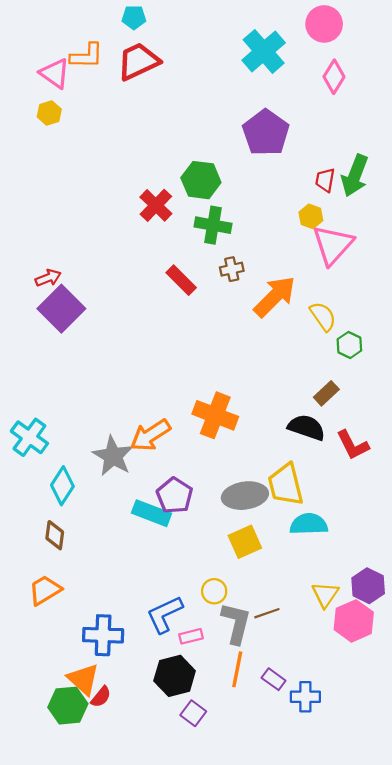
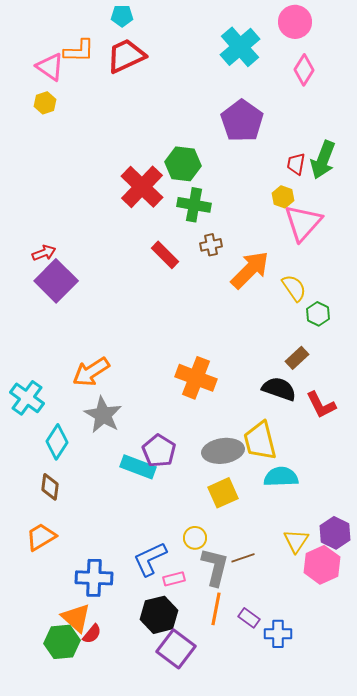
red cross: (156, 205) -> (142, 187), size x1.4
orange arrow: (150, 435) -> (91, 372), moved
purple square: (193, 713) -> (176, 649), size x1.6

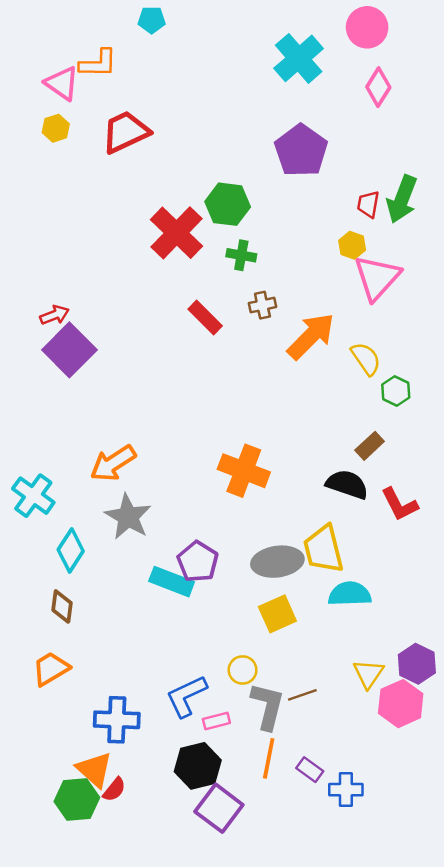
red trapezoid: (126, 56) -> (125, 132), moved
green cross: (194, 205) -> (241, 255), size x0.7

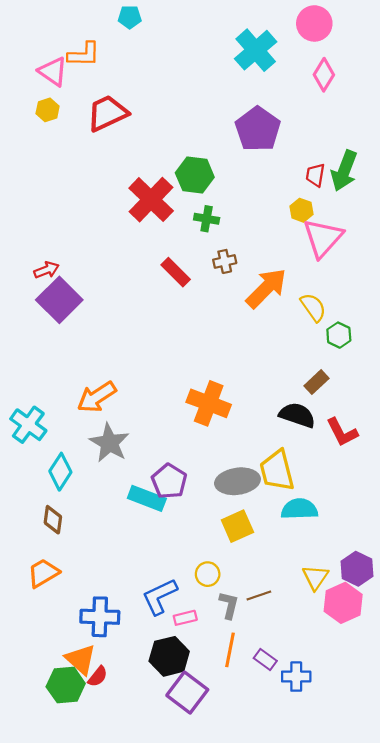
gray L-shape: (267, 706) -> (229, 605), size x0.7

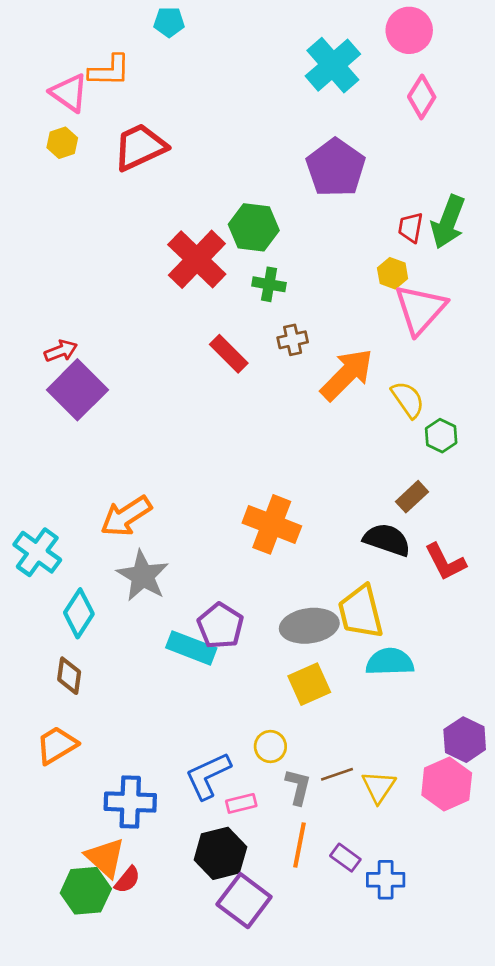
yellow triangle: (315, 577) -> (379, 787), moved

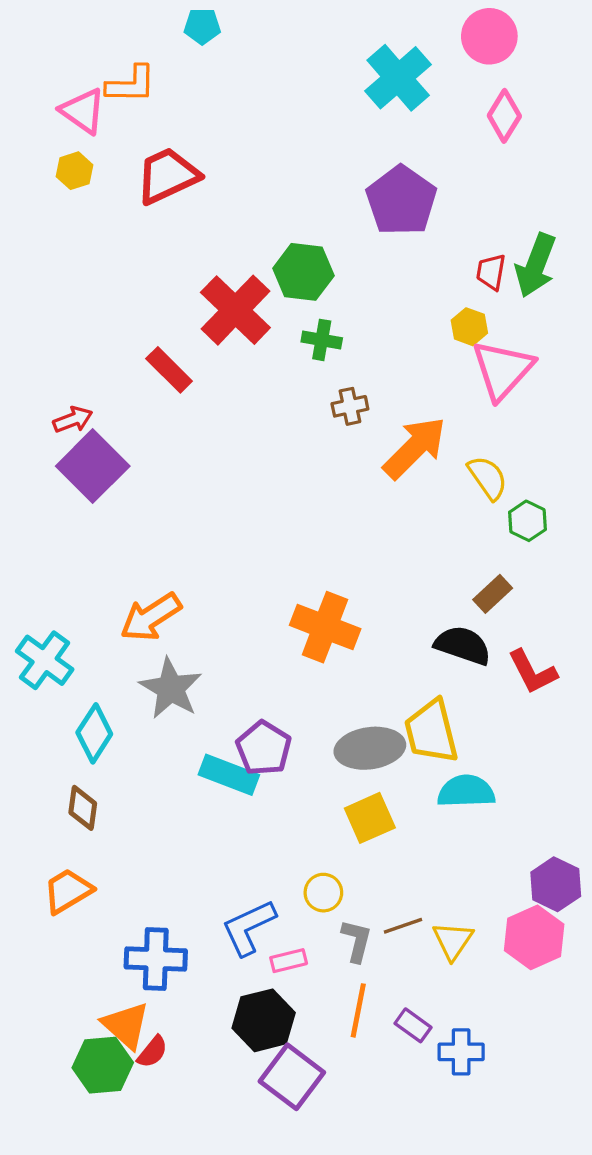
red rectangle: (229, 354) -> (169, 370), moved

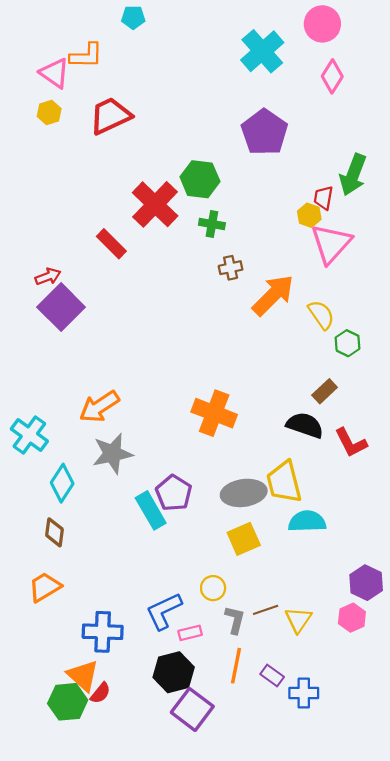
red trapezoid: (491, 272) -> (323, 198), moved
gray star: (171, 688) -> (112, 454), turned 30
cyan rectangle: (229, 775) -> (151, 510), turned 39
pink hexagon: (534, 937) -> (352, 618), size x0.7

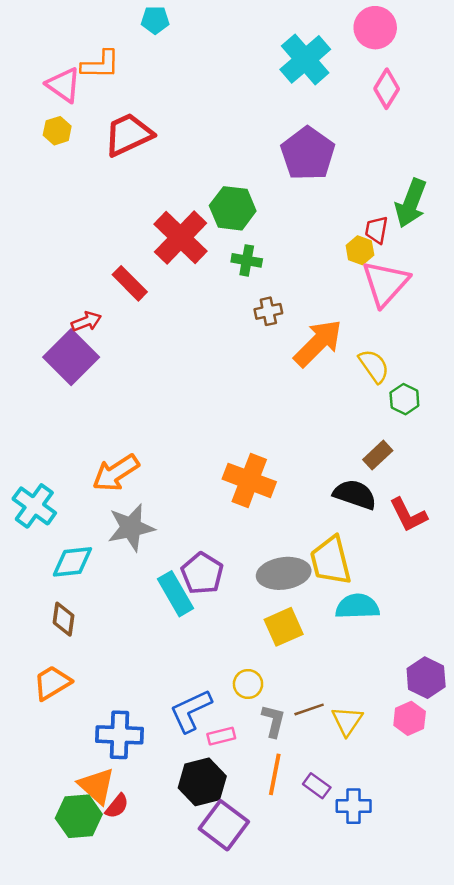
red arrow: (48, 276) -> (86, 321), moved
cyan diamond: (62, 483) -> (72, 562), turned 51

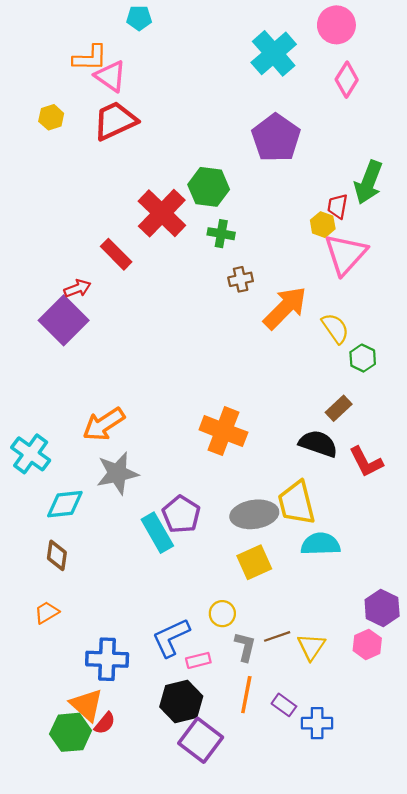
pink triangle: (64, 85) -> (111, 76), moved
orange trapezoid: (52, 683) -> (47, 612), size x0.7

